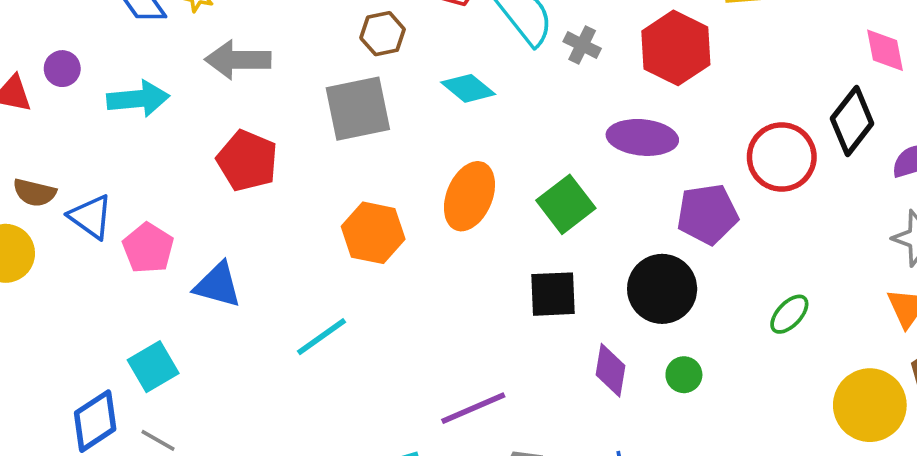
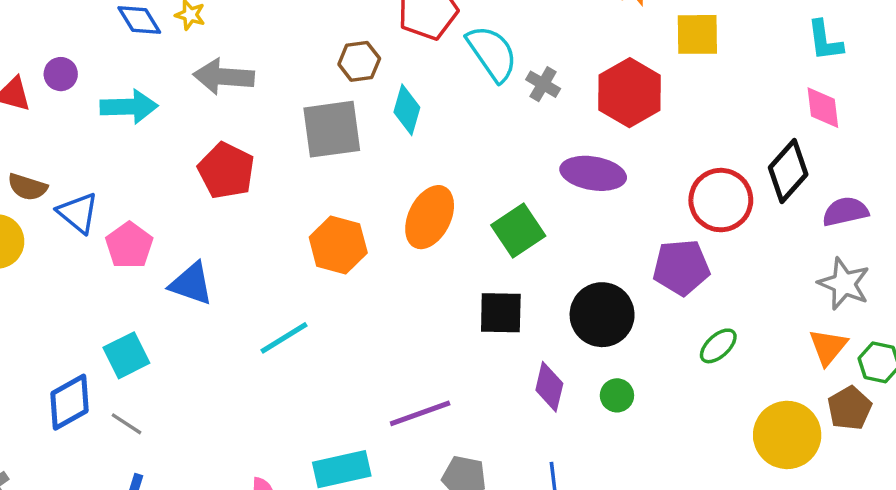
cyan diamond: (468, 88) -> (407, 110), moved, turned 63
purple pentagon: (707, 214) -> (681, 267), moved

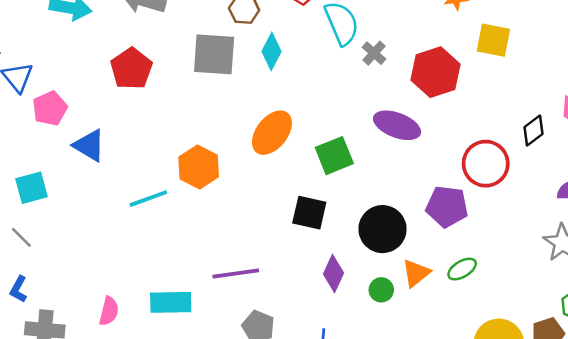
black diamond: (788, 171) -> (533, 131), moved, size x0.7
orange hexagon: (338, 245) -> (199, 167), moved
orange triangle: (828, 347) -> (416, 273), moved

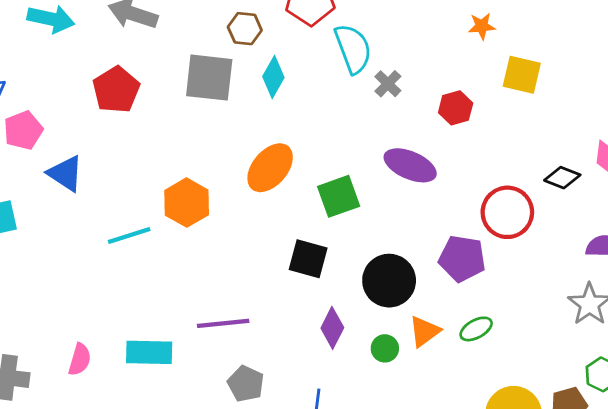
red hexagon: (435, 72) -> (456, 108), size x0.6
black diamond: (533, 131) -> (562, 178), turned 56

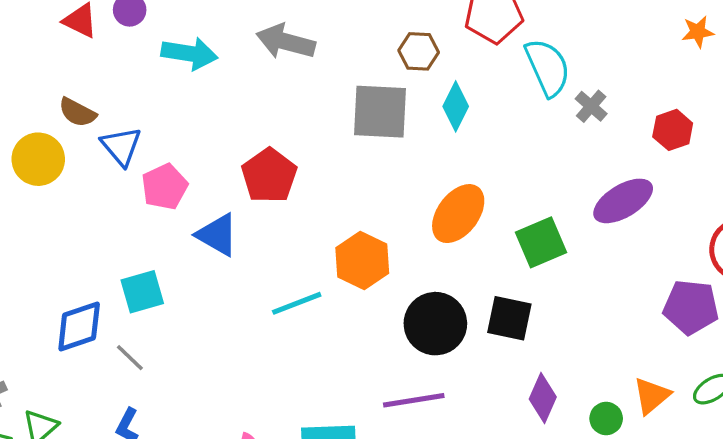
red pentagon: (116, 90) -> (269, 176), moved
purple ellipse: (410, 165) -> (623, 201), turned -51
black circle: (389, 281) -> (435, 324), moved

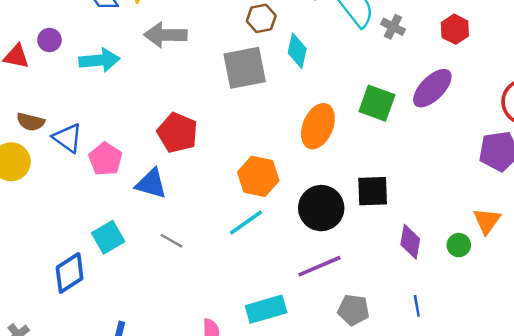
green square: (541, 242) -> (377, 103), moved, turned -33
cyan line: (297, 303) -> (246, 223), moved
gray line: (130, 358) -> (171, 241), moved

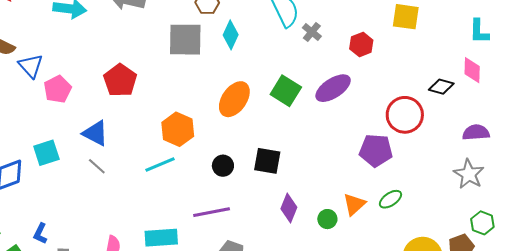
blue triangle: (151, 184) -> (95, 133), moved
black circle: (321, 208) -> (223, 166), size x0.6

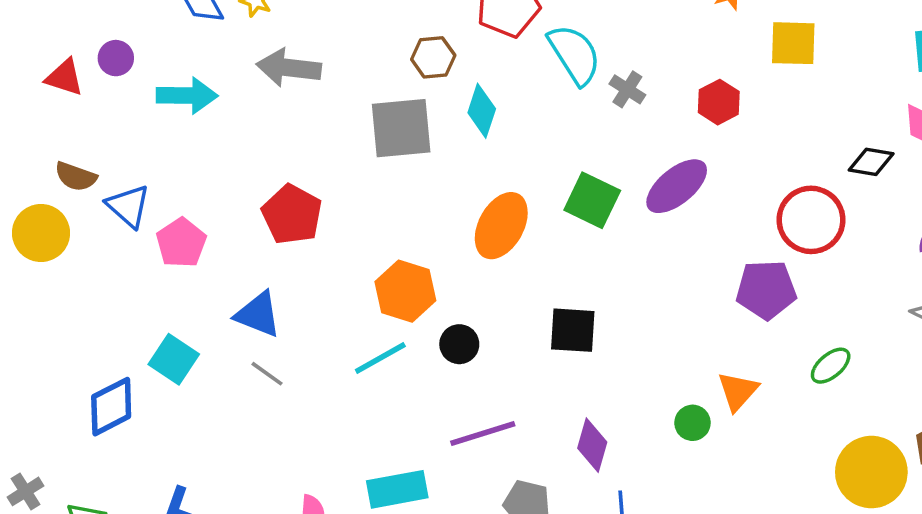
cyan square: (46, 153) -> (174, 359), turned -32
black circle: (223, 166) -> (459, 344), moved
green ellipse: (390, 199) -> (831, 366), moved
purple diamond: (289, 208) -> (592, 445), moved

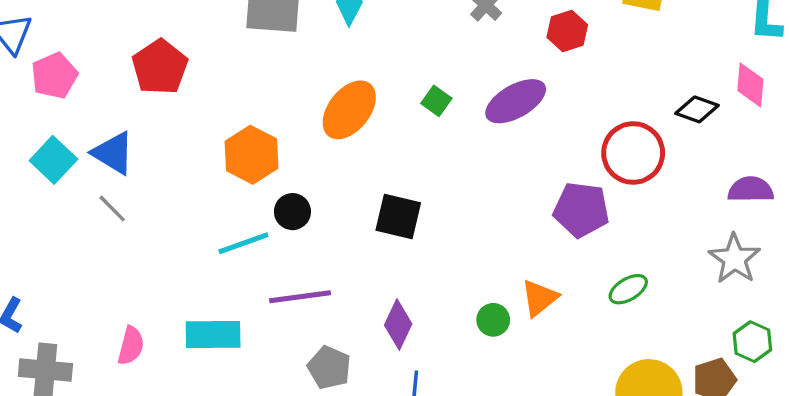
green square: (592, 200) -> (436, 101), size x0.6
cyan line: (380, 358) -> (243, 243), moved
cyan square: (174, 359) -> (53, 160), moved

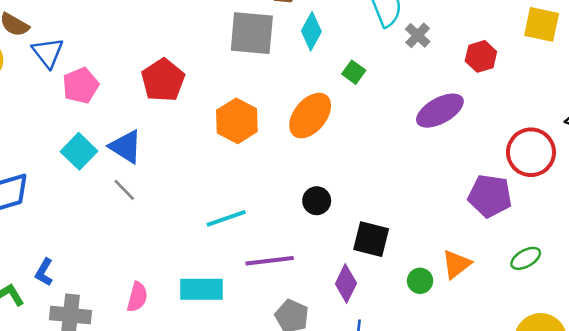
green square: (436, 101) -> (354, 72), moved
orange hexagon: (251, 155) -> (237, 121), moved
black circle: (292, 212) -> (317, 201), moved
black square: (398, 217) -> (371, 239), moved

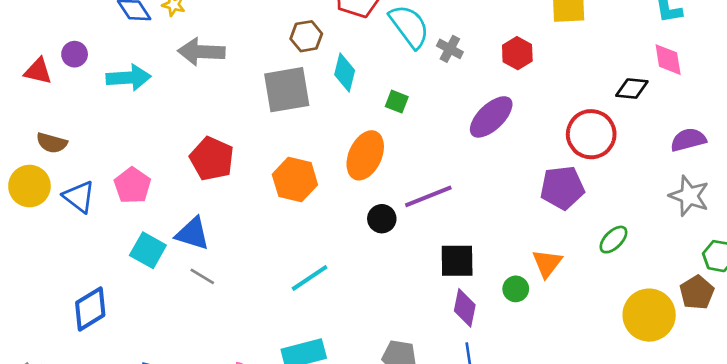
blue triangle: (48, 53) -> (79, 197), moved
black circle: (317, 201) -> (382, 219), moved
purple line: (270, 261) -> (428, 196), moved
purple diamond: (346, 283) -> (465, 308), moved

